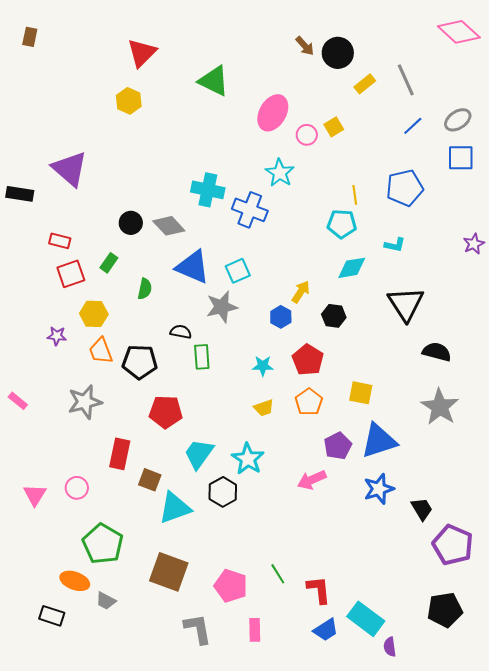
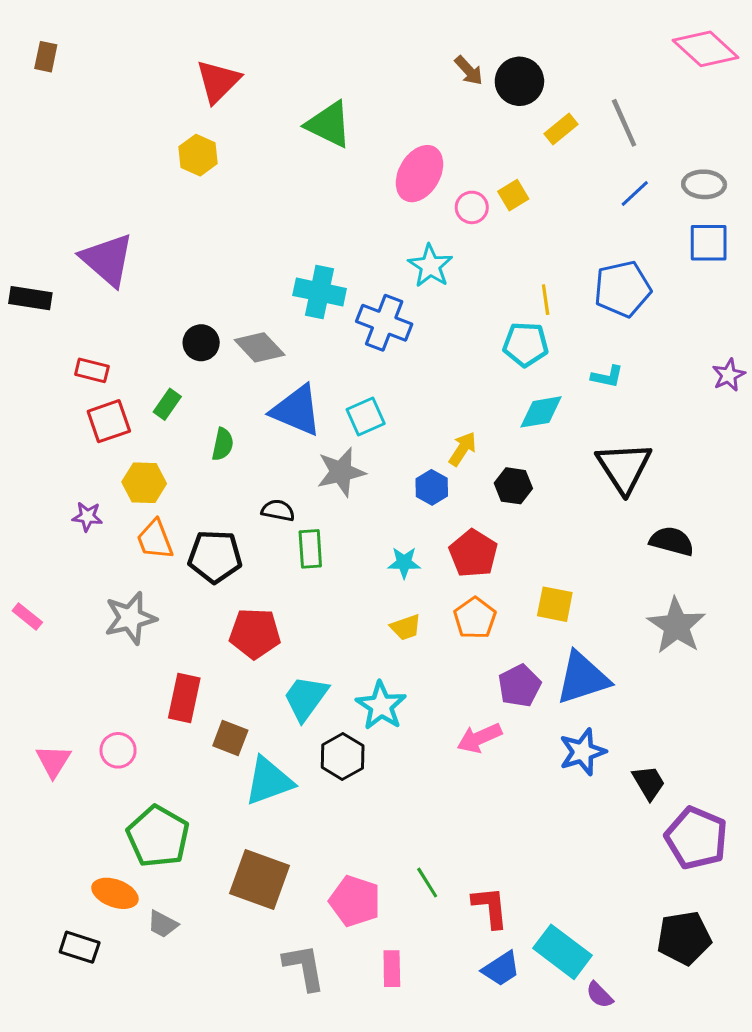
gray ellipse: (458, 120) -> (704, 184), turned 36
purple semicircle: (390, 647) -> (599, 995), turned -36

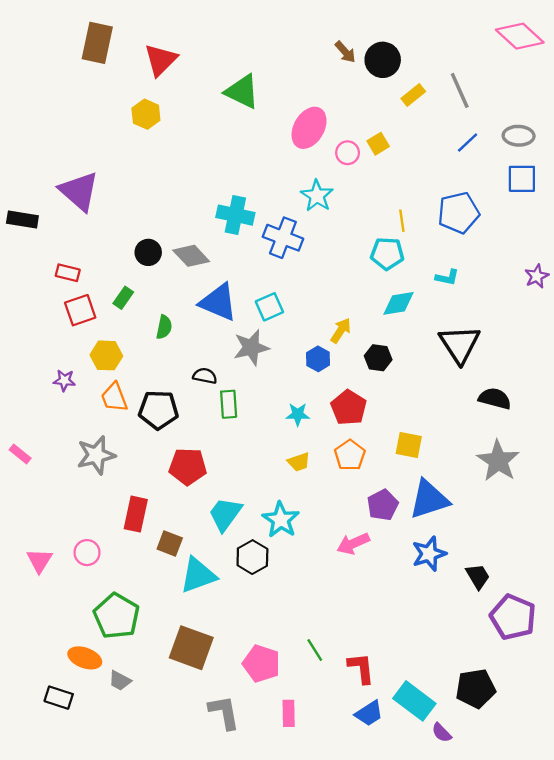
brown rectangle: (46, 57) -> (97, 43), moved, size x1.8
black pentagon: (684, 938) -> (476, 688), moved

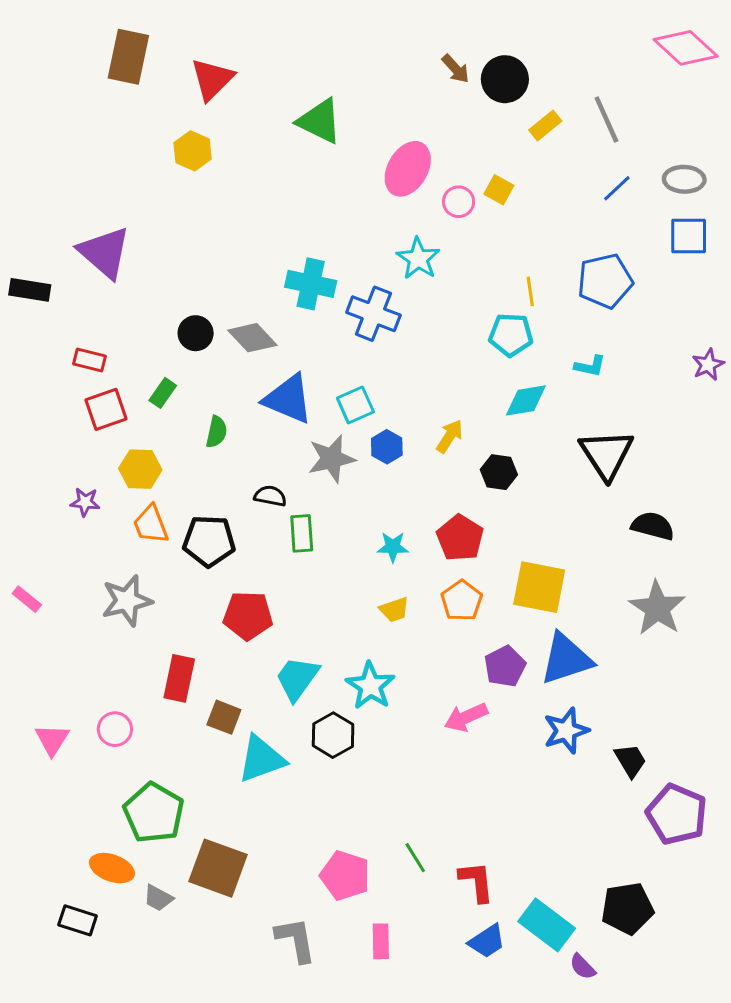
yellow square: (378, 144) -> (499, 190), turned -30
blue hexagon: (318, 359) -> (387, 447), moved
yellow square: (409, 445) -> (539, 587), size x1.5
brown square: (191, 648) -> (218, 868), moved

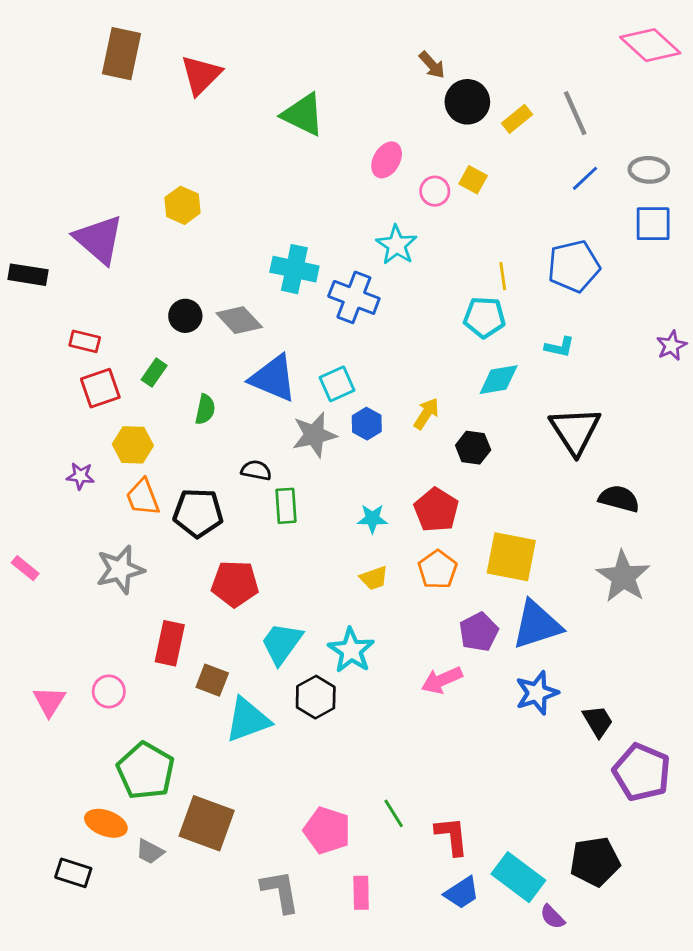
black circle: (505, 79) -> (467, 102), moved
yellow hexagon: (193, 151) -> (182, 205), moved
pink ellipse: (408, 169) -> (387, 160), size x0.7

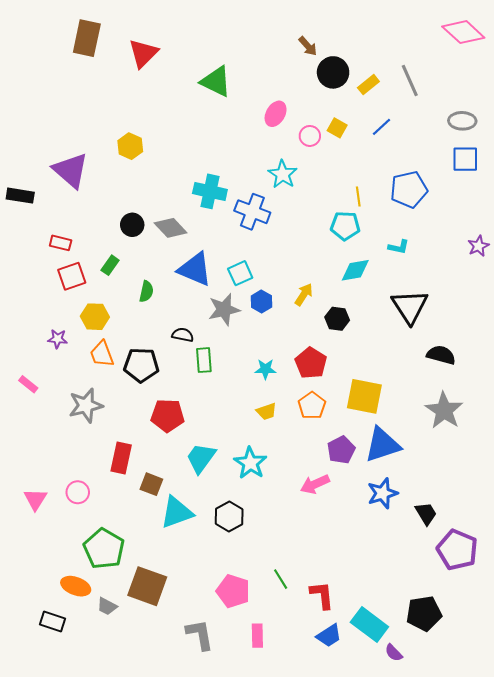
blue line: (585, 178) -> (382, 127), moved
pink rectangle: (25, 568) -> (28, 384), moved
black hexagon: (316, 697) -> (229, 516), moved

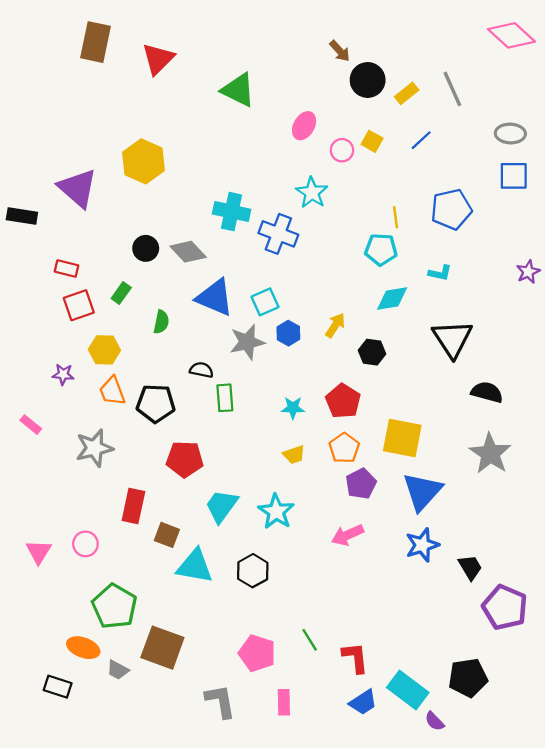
yellow hexagon: (130, 146) -> (143, 161), size x1.5
blue triangle: (383, 445) -> (422, 491), turned -30
purple pentagon: (341, 450) -> (361, 484), moved
cyan triangle: (177, 512) -> (195, 566), turned 30

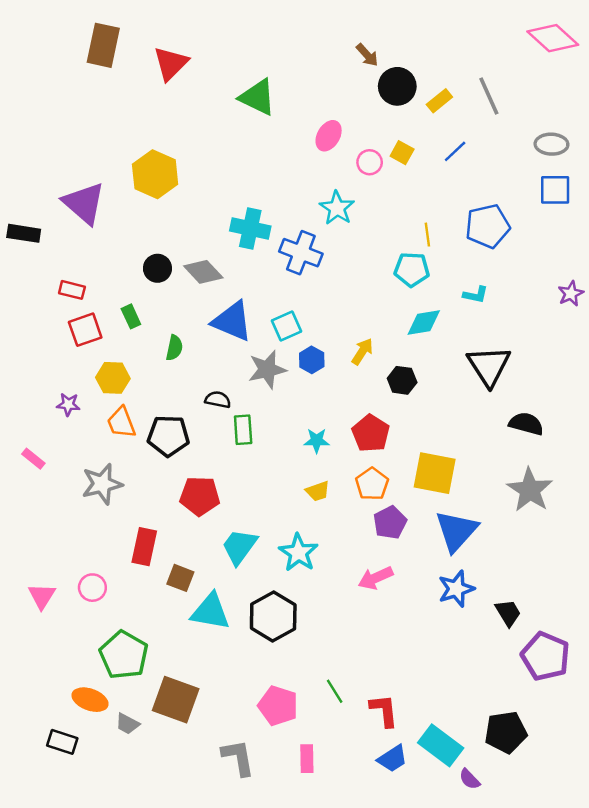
green rectangle: (121, 293) -> (131, 316), turned -60
black hexagon: (253, 571) -> (273, 616), size x1.4

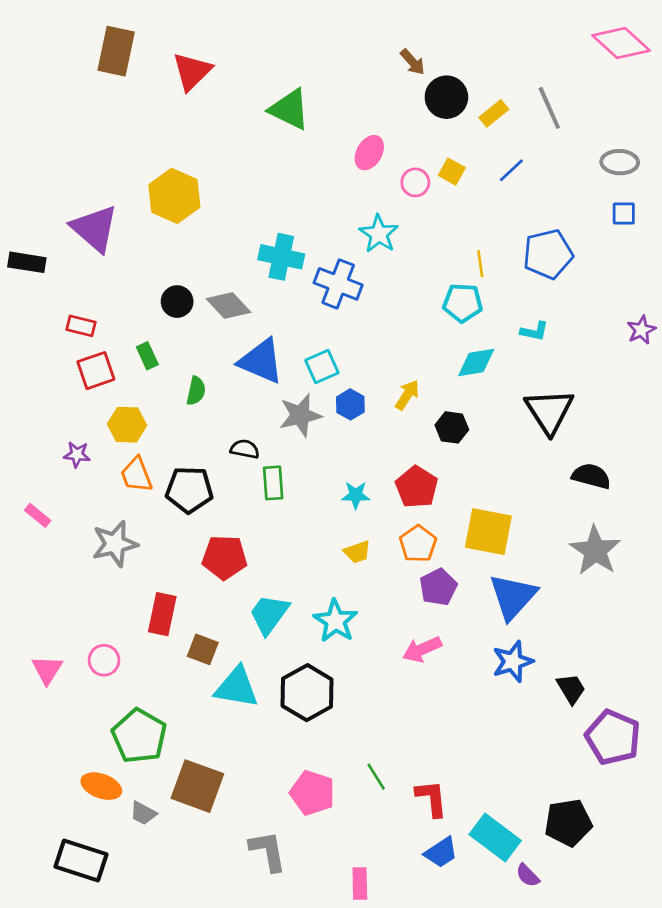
blue square: (555, 190) -> (624, 214), size x0.7
black rectangle: (62, 742) -> (81, 861), moved, size x1.5
pink rectangle: (307, 759) -> (360, 884), moved

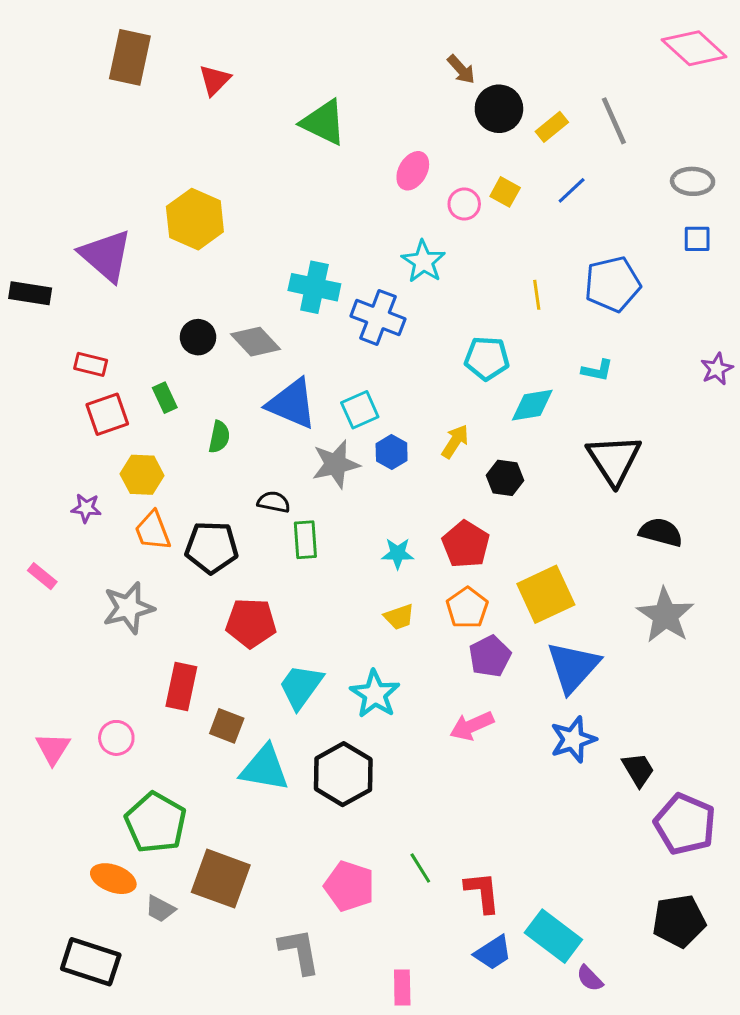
red triangle: (192, 71) -> (215, 80), size x0.7
cyan pentagon: (463, 303) -> (487, 358), moved
yellow square: (488, 532) -> (546, 594), turned -36
black pentagon: (568, 823) -> (679, 921), moved

